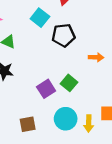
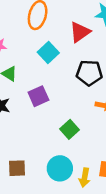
black pentagon: (63, 35) -> (89, 73), moved
purple square: (46, 89) -> (38, 96), moved

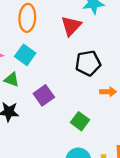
cyan square: (48, 52) -> (25, 55), moved

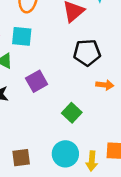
cyan square: (25, 55) -> (22, 36), turned -36

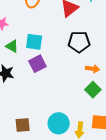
cyan square: (22, 36) -> (34, 42), moved
green square: (72, 113) -> (93, 90), moved

